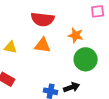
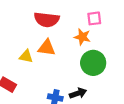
pink square: (98, 11) -> (94, 18), moved
yellow triangle: (11, 47) -> (26, 56), moved

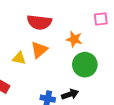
pink square: (94, 18) -> (101, 19), moved
orange triangle: (47, 48) -> (39, 50), turned -48

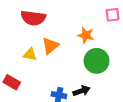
red semicircle: (39, 22) -> (33, 18), moved

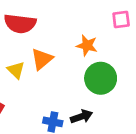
yellow triangle: (30, 54) -> (16, 70), turned 32

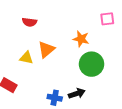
red semicircle: (20, 24) -> (30, 22), size x0.6
yellow triangle: (16, 70) -> (26, 58), turned -32

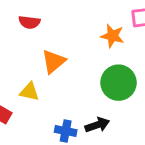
orange star: (81, 39) -> (112, 36), moved
yellow triangle: (26, 58) -> (29, 92), moved

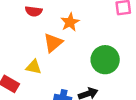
orange star: (112, 36) -> (70, 22), moved, turned 30

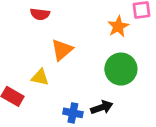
orange star: (70, 22) -> (118, 26), moved

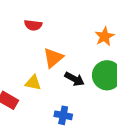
black arrow: (102, 107) -> (74, 79), moved, turned 48

